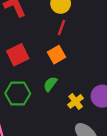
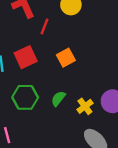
red line: (62, 28) -> (44, 26), moved
green semicircle: (50, 84) -> (58, 99), moved

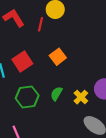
red line: (44, 26) -> (41, 24), moved

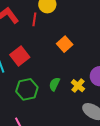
orange square: (58, 57) -> (65, 44), moved

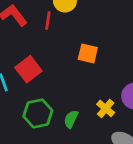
orange square: (65, 44) -> (88, 53), turned -35
green semicircle: (54, 84) -> (71, 119), moved

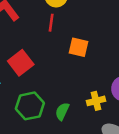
red line: (48, 21) -> (51, 23), moved
yellow cross: (106, 108) -> (96, 101), turned 36

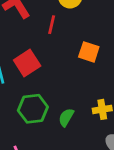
red line: (51, 23) -> (52, 25), moved

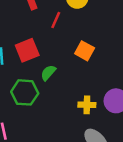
green semicircle: (66, 117) -> (48, 73), moved

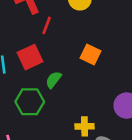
red line: (56, 20) -> (47, 25), moved
yellow cross: (87, 105) -> (85, 126), moved

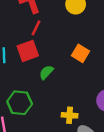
red line: (47, 25) -> (36, 28), moved
green hexagon: (30, 102) -> (20, 103), moved

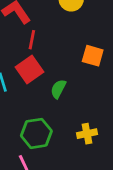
yellow cross: (70, 115) -> (87, 134), moved

